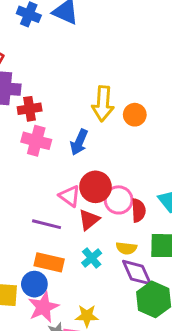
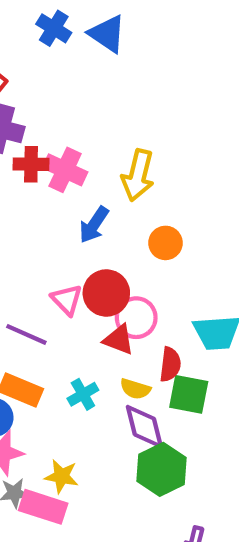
orange circle: (135, 115) -> (166, 243), moved
pink cross: (36, 141) -> (65, 170), moved
red semicircle: (138, 210) -> (170, 364), moved
red triangle: (89, 220) -> (119, 340), moved, turned 50

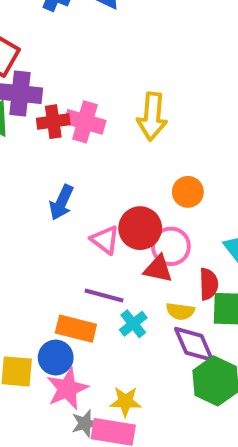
blue arrow: (94, 225) -> (61, 202), moved
orange circle: (166, 243) -> (188, 192), moved
purple line: (26, 334) -> (104, 295), moved

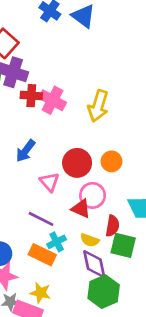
red circle: (140, 228) -> (77, 163), moved
orange rectangle: (76, 329) -> (42, 255), moved

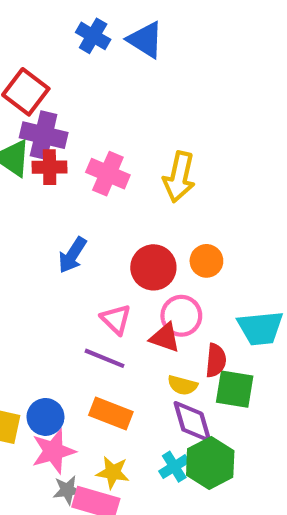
red cross: (31, 96) -> (50, 167), moved
pink triangle: (49, 182) -> (116, 319), moved
cyan cross: (57, 242) -> (174, 467), moved

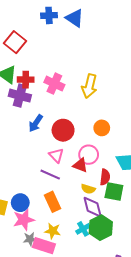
blue cross: (93, 36) -> (49, 15), turned -35
purple cross: (44, 135) -> (20, 96), moved
red circle: (153, 267) -> (63, 130), moved
orange rectangle: (111, 413) -> (53, 202), turned 42

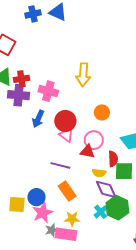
pink cross: (54, 84) -> (48, 91), moved
pink triangle: (56, 155) -> (66, 135), moved

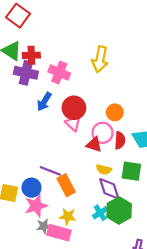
orange circle: (102, 112) -> (115, 112), moved
red semicircle: (113, 159) -> (120, 140), moved
purple line: (60, 165) -> (50, 171), moved

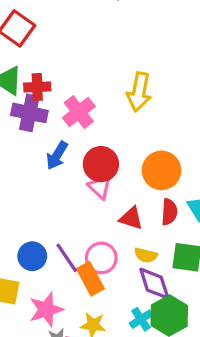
pink cross: (59, 72) -> (79, 112), turned 30
orange circle: (115, 112) -> (162, 170), size x1.5
pink circle: (103, 133) -> (101, 258), moved
purple line: (50, 171) -> (67, 258), turned 35
blue circle: (32, 188) -> (32, 256), moved

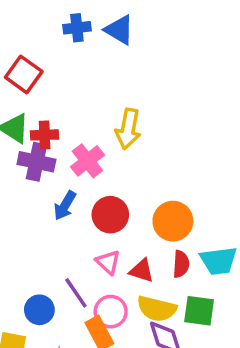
yellow arrow: (139, 92) -> (128, 129), moved
pink triangle: (100, 187) -> (108, 262), moved
yellow semicircle: (146, 255) -> (157, 309), size x1.6
purple line: (67, 258) -> (76, 293), moved

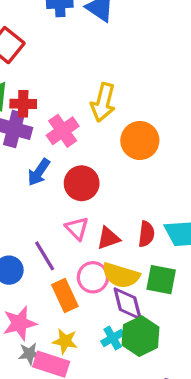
orange circle: (173, 221) -> (140, 141), moved
red triangle: (142, 271) -> (108, 238), turned -40
pink circle: (111, 312) -> (93, 277), moved

